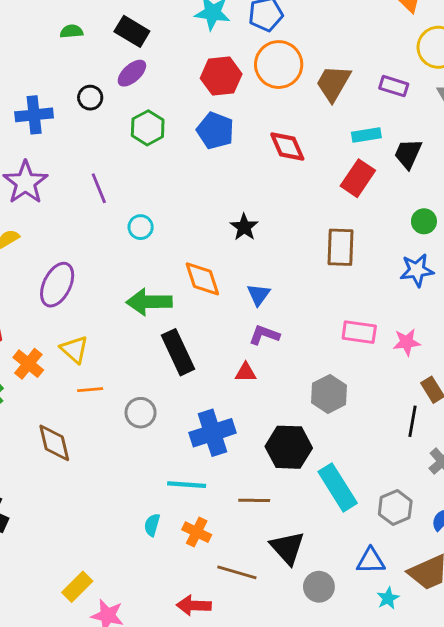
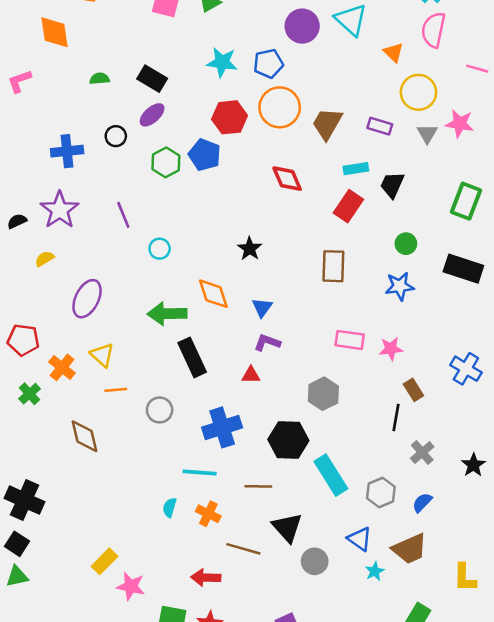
blue pentagon: (215, 131) -> (205, 155), moved
blue triangle: (371, 561) -> (360, 539), turned 36

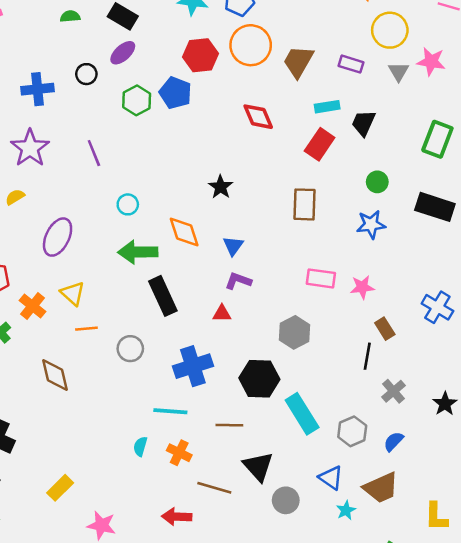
cyan circle: (160, 249) -> (128, 204), moved
yellow rectangle: (105, 561) -> (60, 488), moved

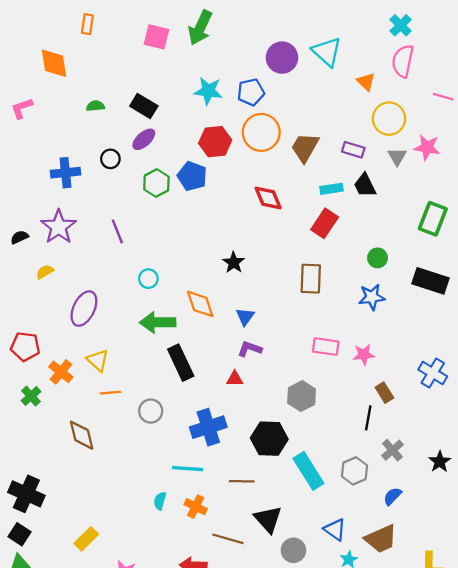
black trapezoid: (363, 123) -> (365, 185), moved, turned -50
gray hexagon: (352, 431) -> (354, 471), moved

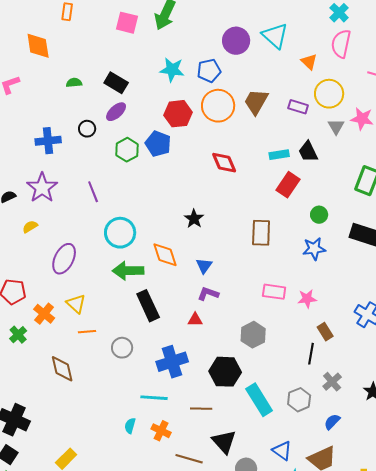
brown trapezoid: (305, 147) -> (256, 102), moved
purple rectangle: (353, 150) -> (298, 107), moved
red rectangle: (325, 223) -> (288, 185), moved
cyan circle: (148, 279) -> (120, 233), size x1.8

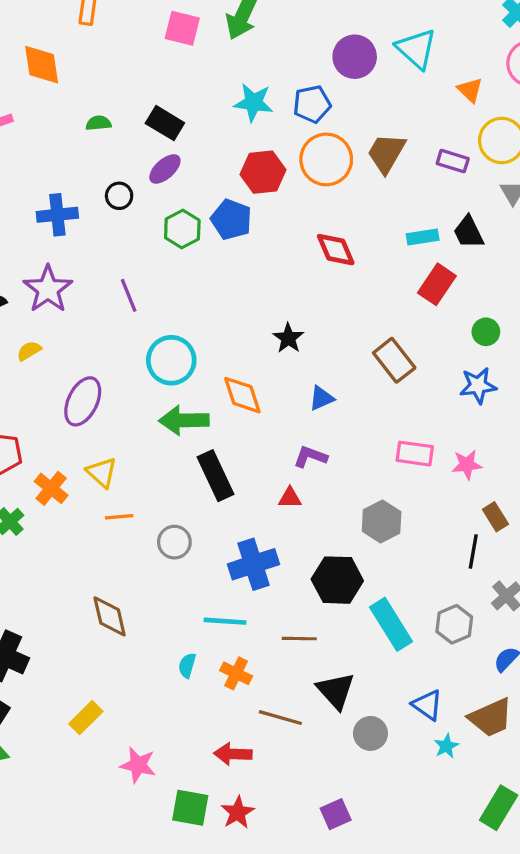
brown rectangle: (261, 233) -> (394, 360), turned -40
blue triangle: (204, 266) -> (321, 398), moved, turned 30
brown diamond: (62, 369) -> (110, 616), moved

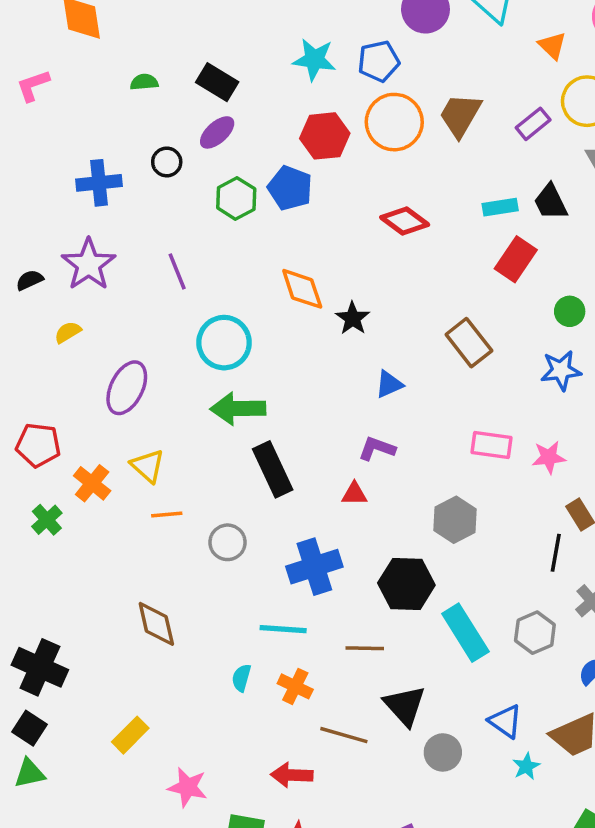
purple rectangle: (453, 161) -> (533, 124), turned -56
red diamond: (336, 250) -> (405, 221), turned -30
orange diamond: (242, 395) -> (302, 289), moved

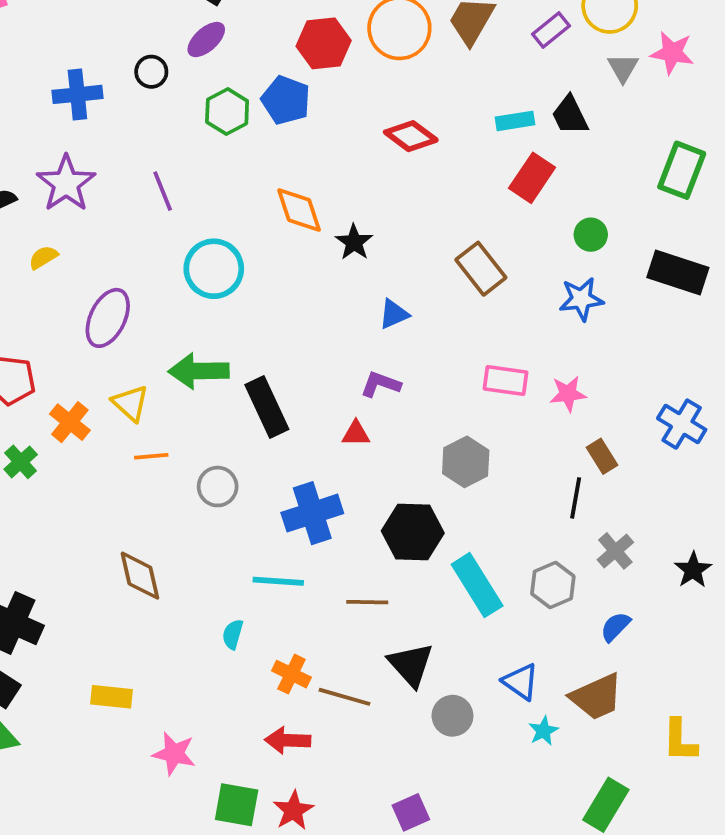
green arrow: (238, 409) -> (199, 371), moved
orange cross: (295, 686) -> (291, 674), moved
yellow rectangle: (130, 735) -> (112, 697), turned 51

